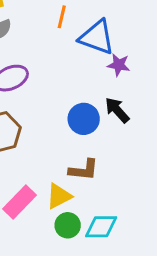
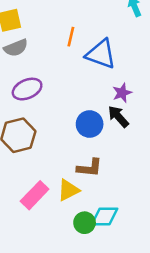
purple star: (119, 65) -> (122, 93), moved, turned -30
green circle: (68, 225) -> (85, 223), moved

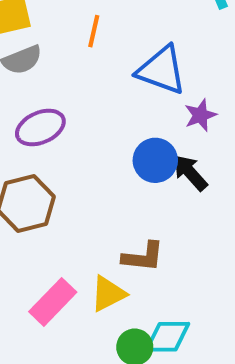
orange line: (71, 37) -> (94, 31), moved
purple star: (122, 93) -> (200, 115), moved
blue circle: (90, 124) -> (155, 160), moved

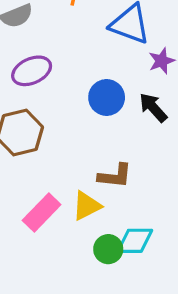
blue circle: (155, 160) -> (107, 97), moved

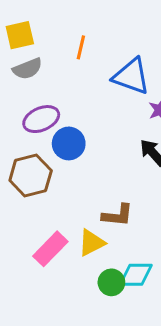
blue circle: (107, 97) -> (69, 143), moved

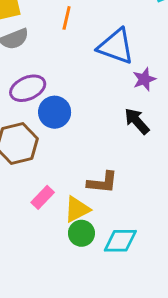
pink rectangle: (50, 249) -> (43, 197), moved, size x0.7
green circle: (111, 282) -> (81, 233), moved

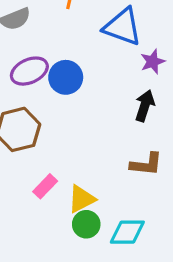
blue circle: (55, 112) -> (66, 77), moved
black arrow: (137, 121) -> (145, 106), turned 60
brown L-shape: (102, 182) -> (146, 164), moved

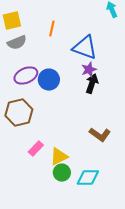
purple star: (153, 62) -> (89, 70), moved
black arrow: (145, 106) -> (92, 84), moved
brown L-shape: (146, 164) -> (100, 135), turned 30

